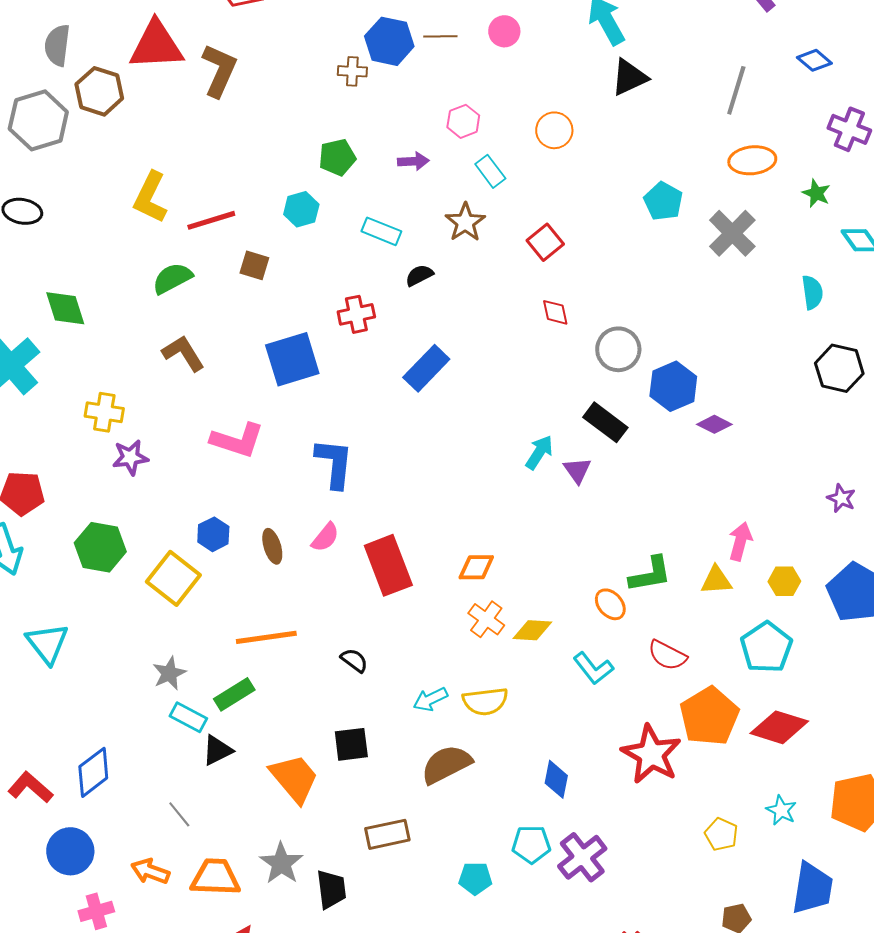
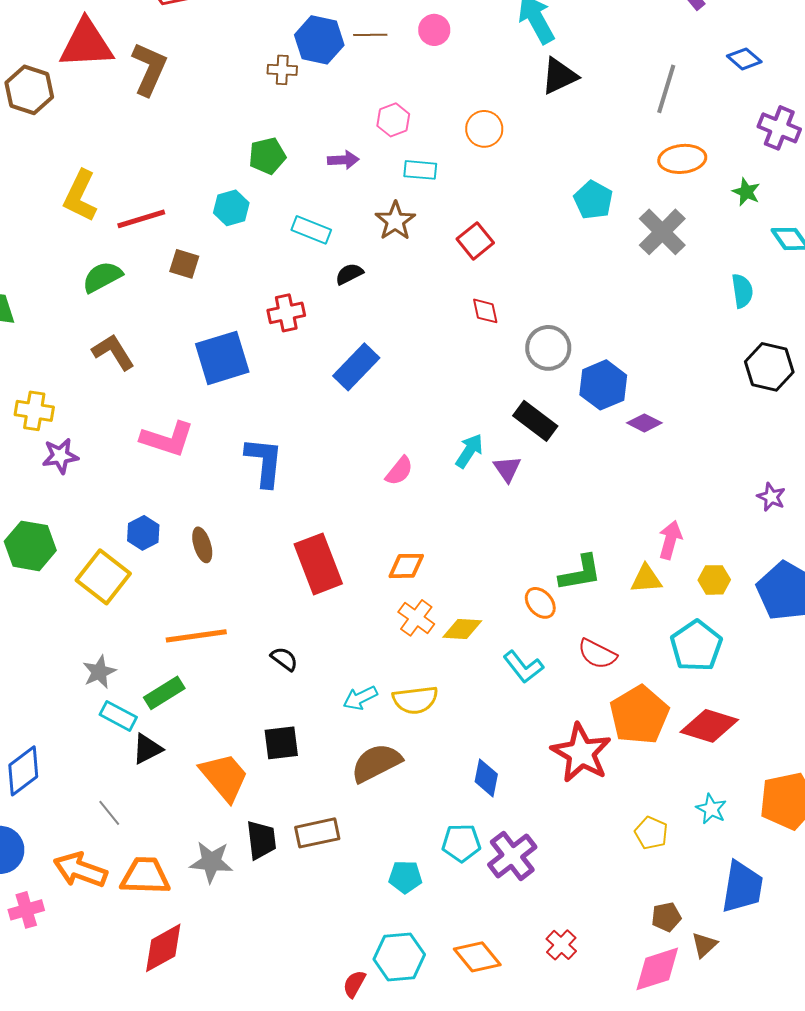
cyan rectangle: (490, 171) -> (420, 170), turned -48
pink semicircle: (325, 537) -> (399, 471), moved
gray star: (281, 863) -> (211, 862), turned -30
orange arrow: (150, 871) -> (80, 870), size x1.4
black trapezoid: (331, 889) -> (261, 840), moved

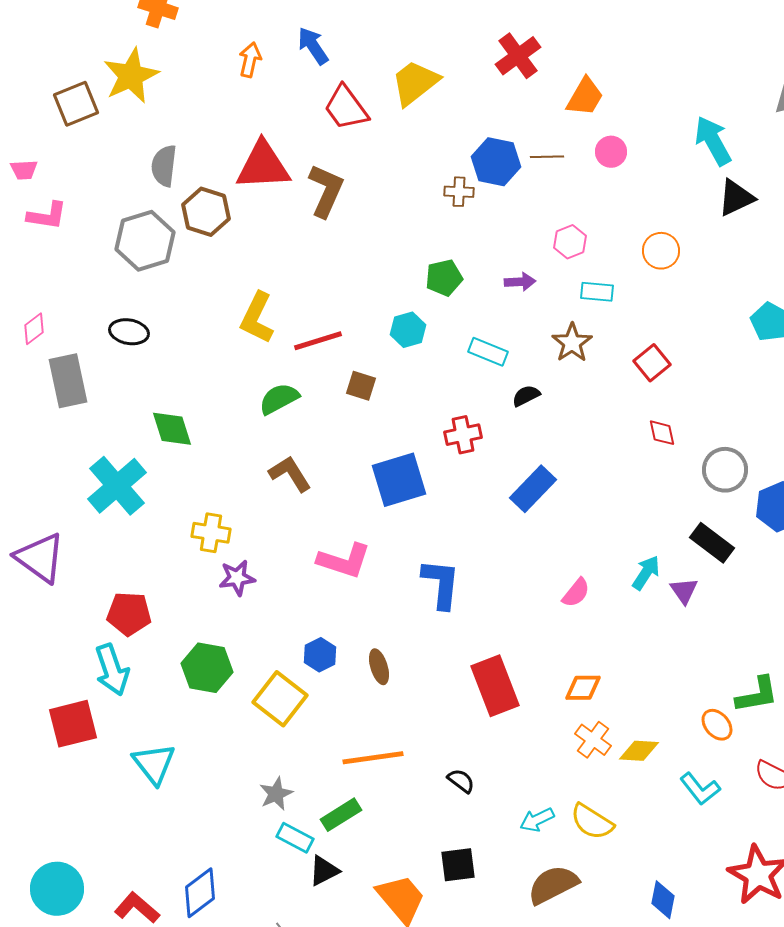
yellow semicircle: (415, 700) -> (592, 822), turned 39

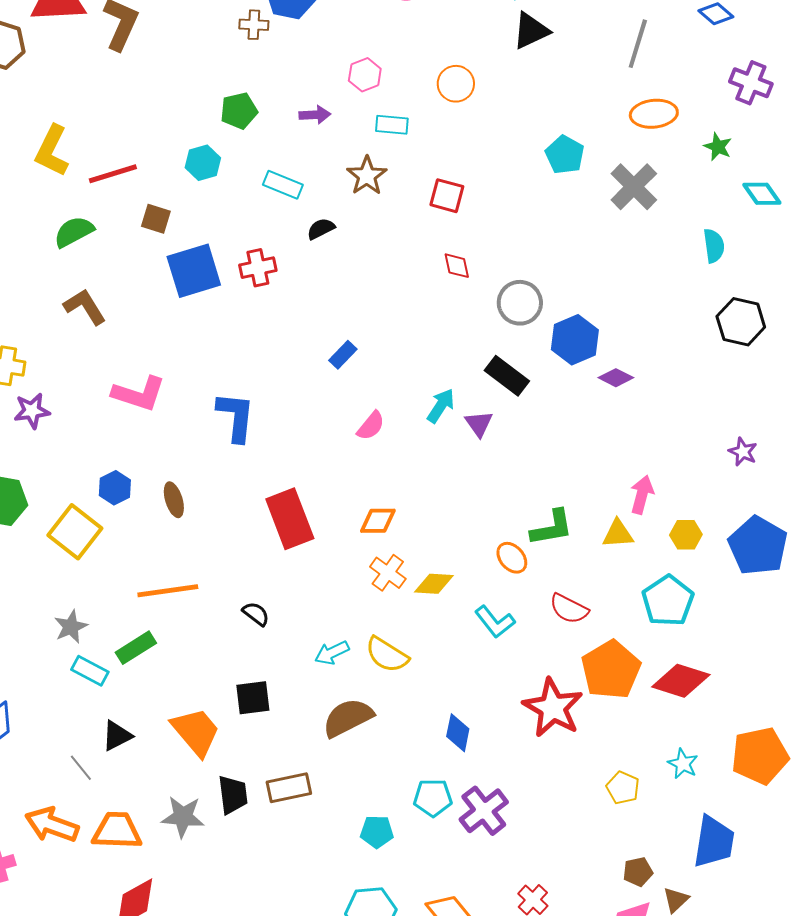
red square: (652, 363) -> (447, 196), turned -36
blue square: (399, 480) -> (194, 271), moved
blue rectangle: (533, 489) -> (343, 355), moved, size x0.6
black triangle: (324, 871) -> (117, 736), moved

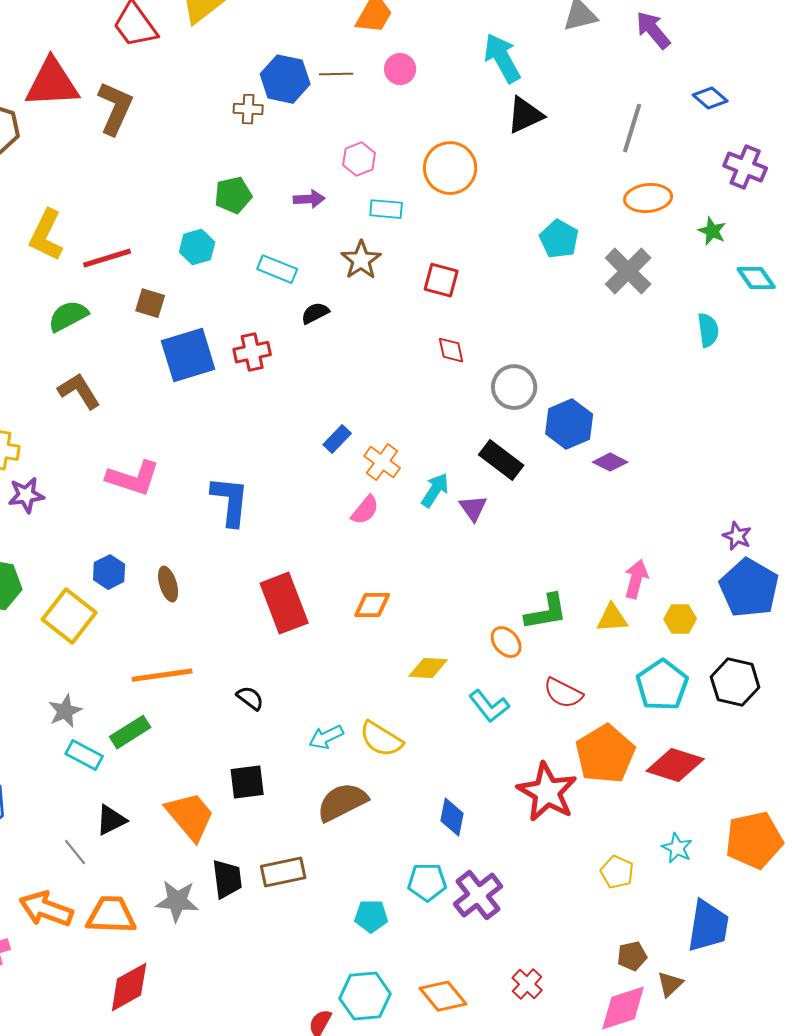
orange circle: (456, 84) -> (450, 168), size x1.4
black hexagon: (741, 322) -> (735, 682), moved
blue pentagon: (758, 546) -> (749, 588), moved
orange cross: (388, 573) -> (382, 462), moved

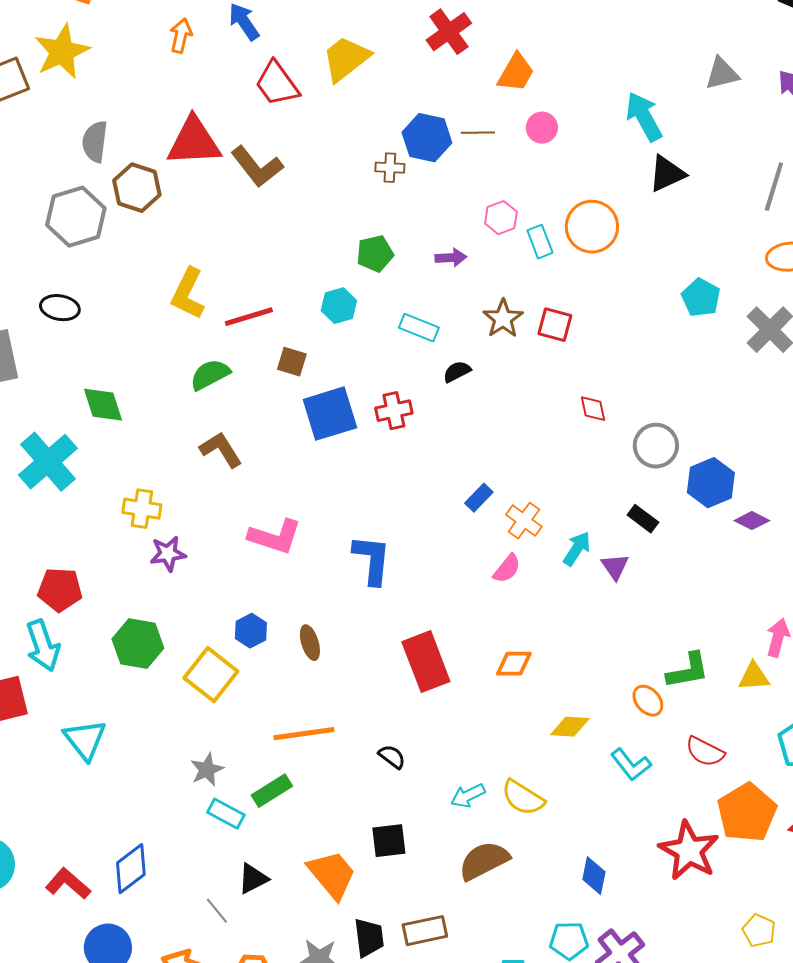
brown L-shape: (115, 108) -> (257, 167), turned 118
cyan rectangle: (386, 209) -> (540, 242), moved, turned 64
red square: (441, 280) -> (555, 325), moved
black rectangle: (501, 460) -> (643, 519), size x0.7

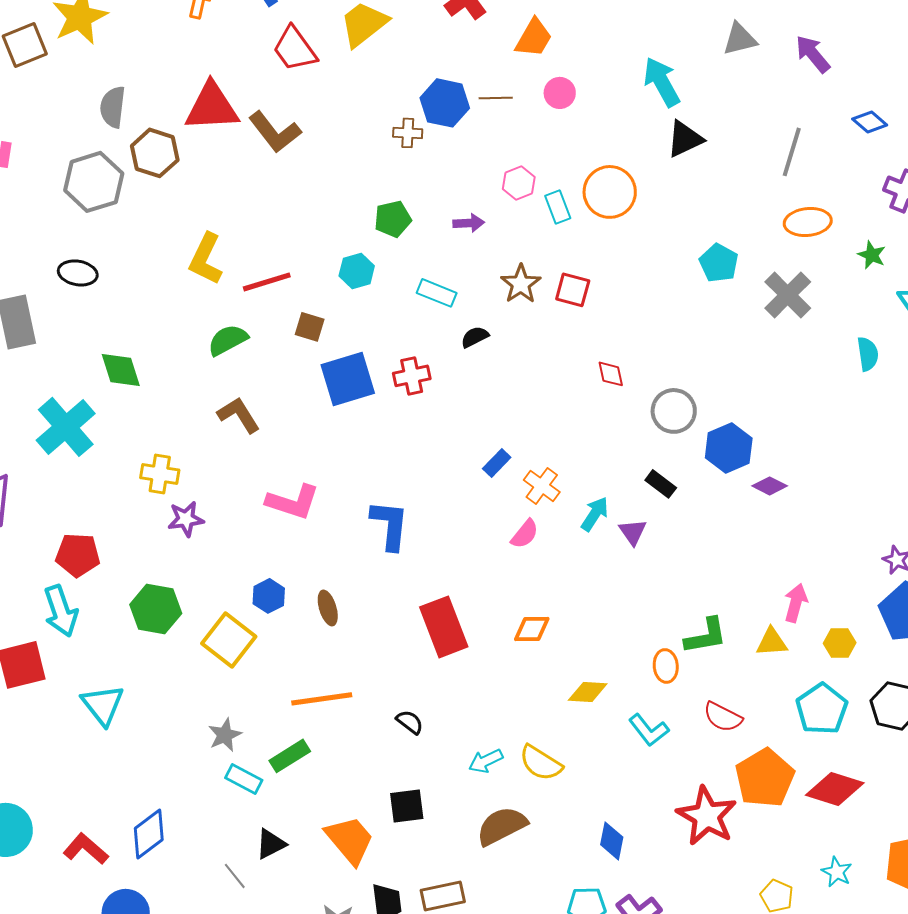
orange ellipse: (648, 701) -> (666, 666), turned 36

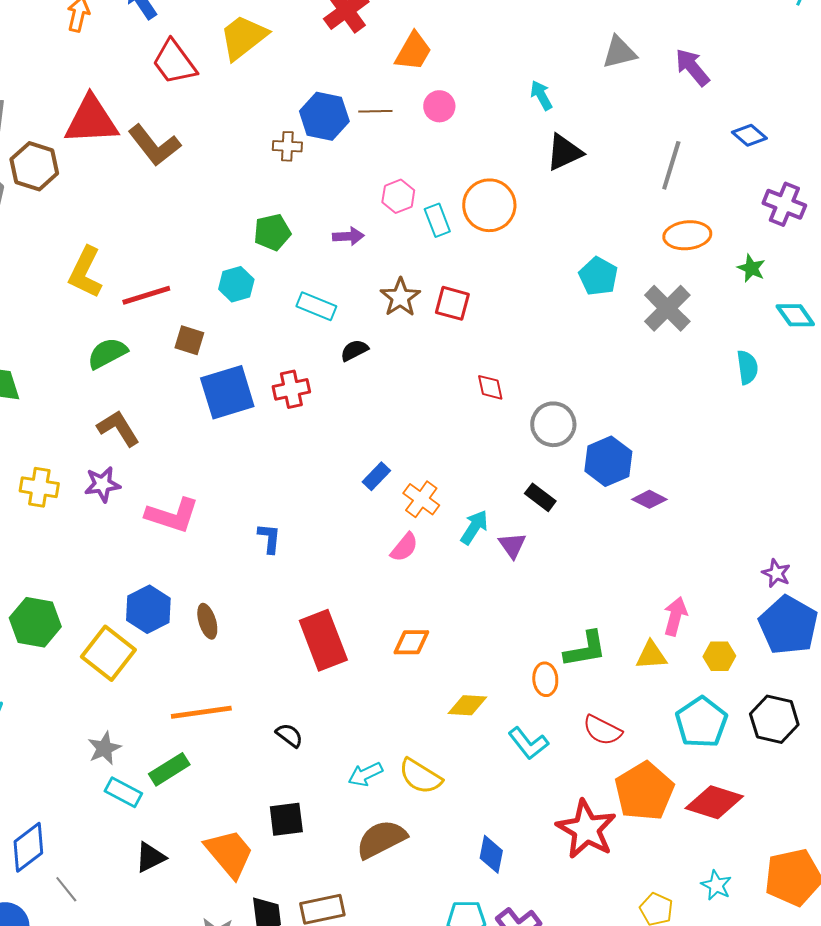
cyan arrow: (662, 82) -> (541, 95), size x0.6
purple star: (186, 519) -> (102, 484), moved
blue L-shape: (390, 525) -> (269, 538), size x0.6
blue hexagon: (269, 596) -> (148, 609), size x1.4
gray line: (235, 876) -> (66, 889), moved

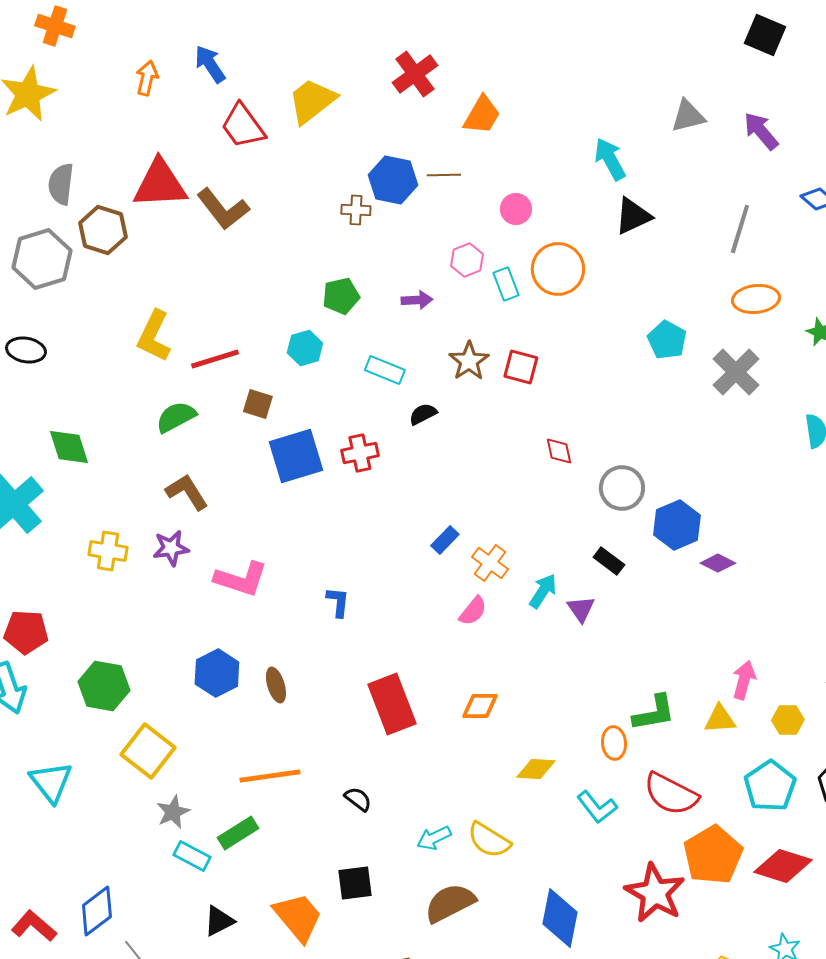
cyan arrow: (541, 95) -> (610, 159), size x1.4
pink circle: (439, 106) -> (516, 209), moved
yellow square: (108, 653) -> (148, 751), moved
red semicircle: (602, 730) -> (671, 794), size x1.4
blue diamond: (491, 854) -> (560, 918), size x1.5

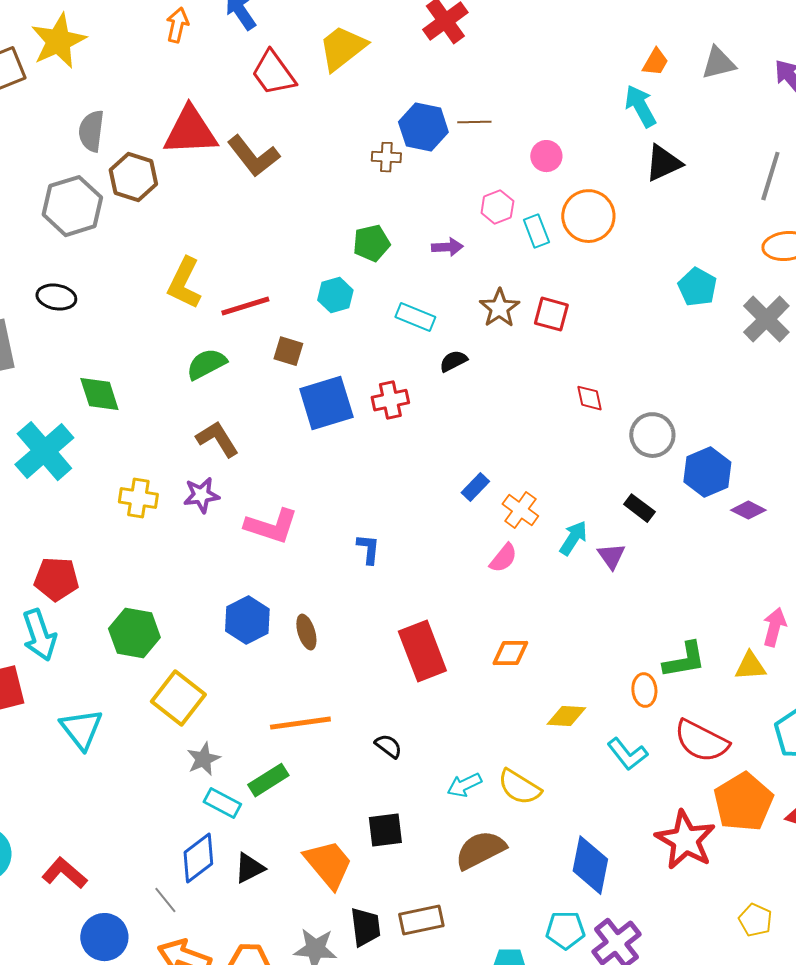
orange trapezoid: (482, 115) -> (655, 62), moved, size x0.7
blue diamond: (97, 911) -> (198, 858), moved

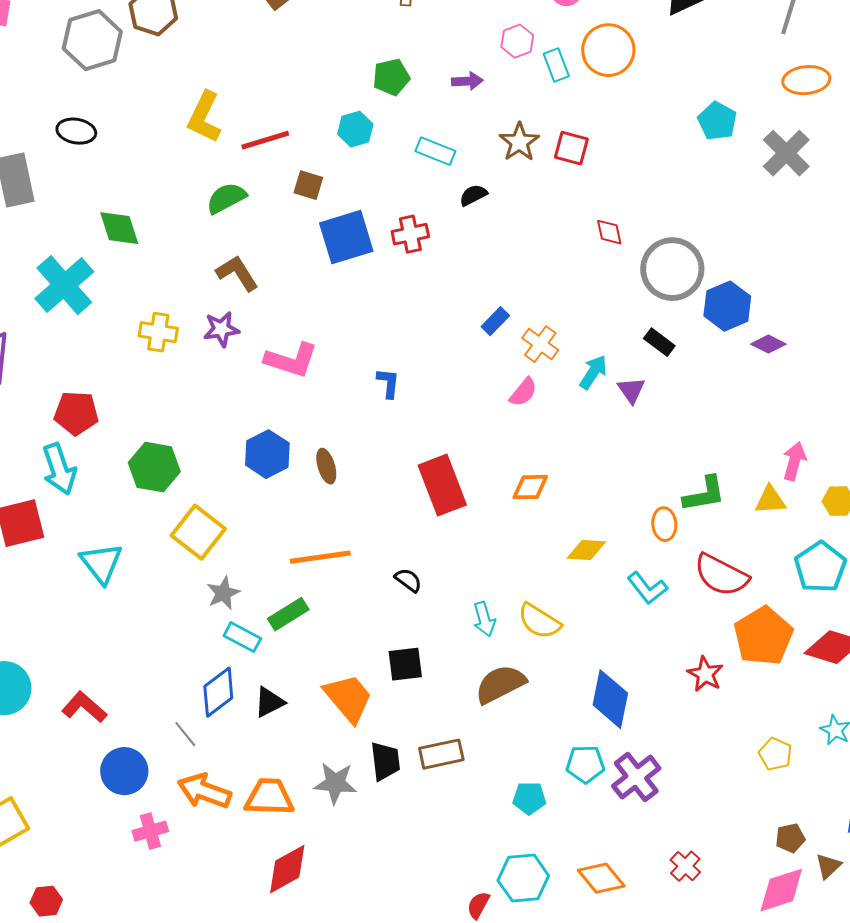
gray circle: (652, 435) -> (672, 269), size x1.4
cyan arrow: (464, 785) -> (484, 619), turned -80
red star: (685, 840) -> (705, 674), size x0.6

